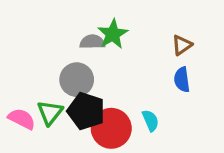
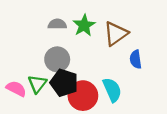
gray semicircle: (92, 42) -> (57, 24), moved
brown triangle: (182, 45) -> (116, 34), moved, size x1.6
cyan semicircle: (150, 120) -> (112, 90), size x1.5

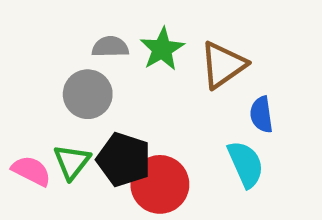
gray circle: (57, 59) -> (88, 94), moved
cyan semicircle: (112, 90) -> (246, 164), moved

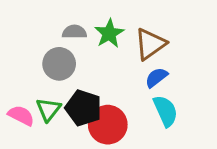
blue semicircle: (261, 114) -> (156, 78), moved, turned 60

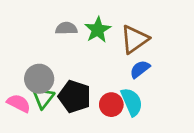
gray circle: (59, 64) -> (39, 79), moved
cyan semicircle: (166, 111) -> (132, 102), moved
red circle: (108, 125) -> (111, 105), moved, size x0.7

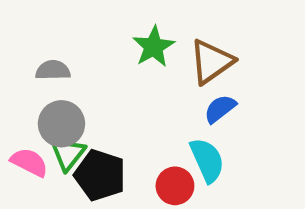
gray semicircle: (66, 28) -> (53, 70), moved
black pentagon: (75, 96) -> (100, 175), moved
red circle: (111, 105) -> (175, 186), moved

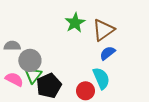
gray semicircle: (53, 70) -> (12, 46), moved
black pentagon: (100, 175) -> (49, 86), turned 30

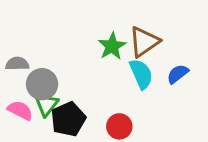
green star: (75, 23) -> (112, 46), moved
blue semicircle: (108, 53) -> (178, 74), moved
cyan semicircle: (101, 78) -> (141, 74), moved

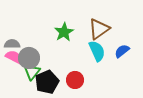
green star: (112, 46) -> (64, 32), moved
pink semicircle: (20, 110) -> (14, 57), moved
red circle: (119, 126) -> (75, 80), moved

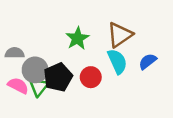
pink semicircle: (14, 57) -> (18, 86), moved
red circle: (75, 80) -> (91, 77), moved
black pentagon: (47, 82) -> (58, 77), moved

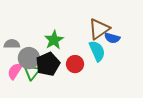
green star: (77, 38) -> (54, 40), moved
blue semicircle: (148, 61) -> (112, 38), moved, turned -126
pink semicircle: (18, 86) -> (15, 71), turned -84

